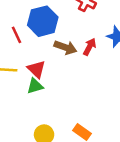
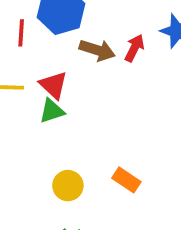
red line: (17, 35) -> (21, 33), turned 30

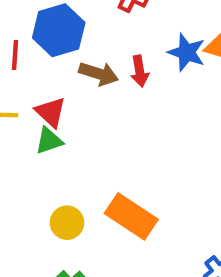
red arrow: (134, 48) -> (140, 71), turned 144
orange rectangle: (126, 180) -> (131, 216), size x1.6

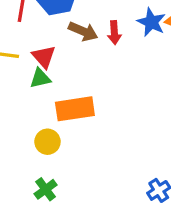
orange rectangle: (131, 216) -> (75, 109), moved, turned -48

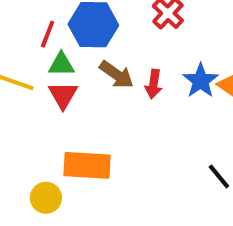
green triangle: (40, 78) -> (61, 64), moved

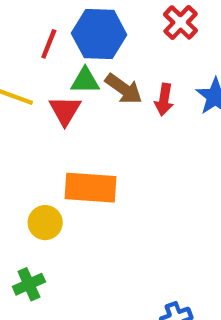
green triangle: (61, 64) -> (85, 81), moved

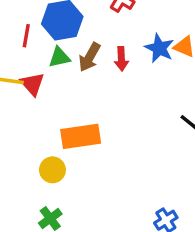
brown arrow: (124, 89) -> (89, 57), turned 96
red triangle: (65, 111) -> (32, 84), moved

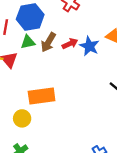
blue star: (159, 48) -> (89, 46), moved
red arrow: (121, 59) -> (70, 44), turned -112

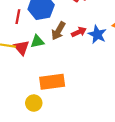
green triangle: (28, 42) -> (37, 42), moved

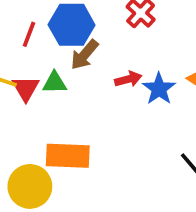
brown arrow: (58, 31) -> (85, 55), moved
yellow circle: (34, 103) -> (30, 186), size x1.5

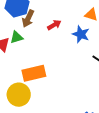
blue star: (159, 89) -> (81, 34), moved

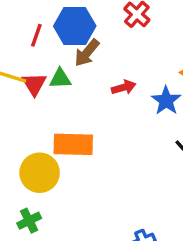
red arrow: (54, 25) -> (124, 87), moved

